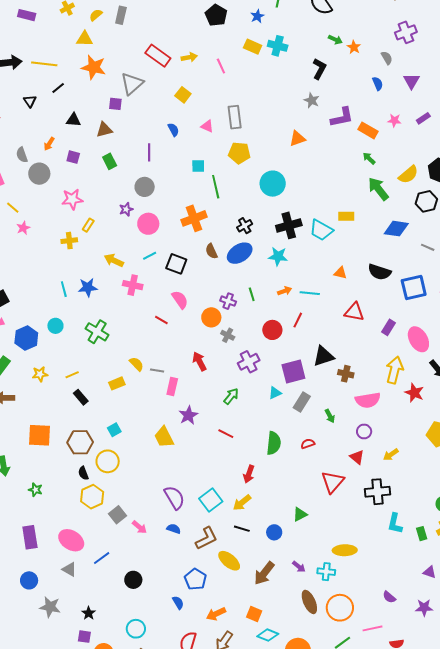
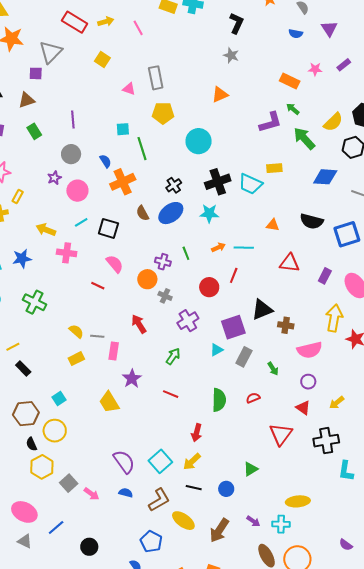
blue semicircle: (378, 84) -> (296, 34), turned 128
purple L-shape: (342, 117) -> (271, 122), moved
blue semicircle: (173, 130) -> (105, 161), moved
yellow rectangle: (117, 383) -> (76, 359), moved

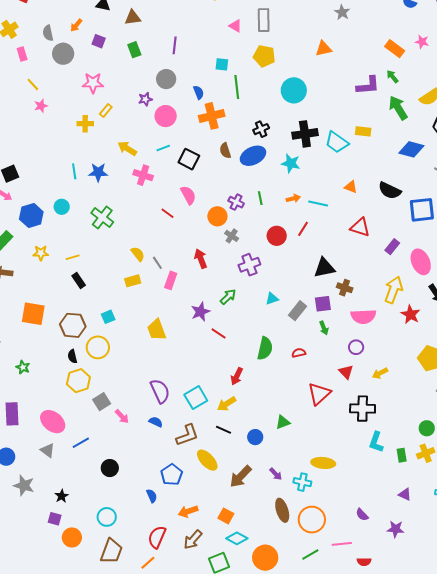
purple square: (233, 327) -> (323, 304), moved, size x0.7
gray line: (97, 336) -> (157, 263), turned 40
purple star: (132, 379) -> (200, 312), moved

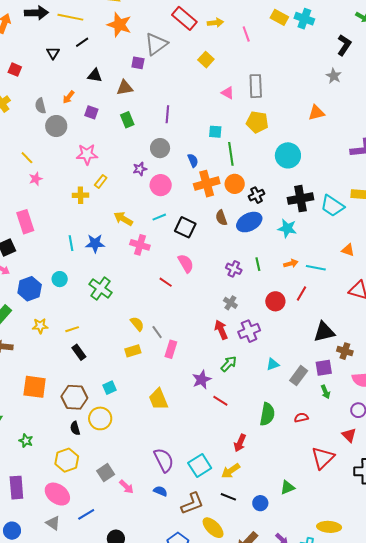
pink rectangle: (22, 54) -> (25, 222), moved, size x1.6
orange circle: (217, 216) -> (235, 184), moved
red arrow: (201, 259) -> (221, 330), moved
yellow hexagon: (78, 381) -> (67, 460), moved

